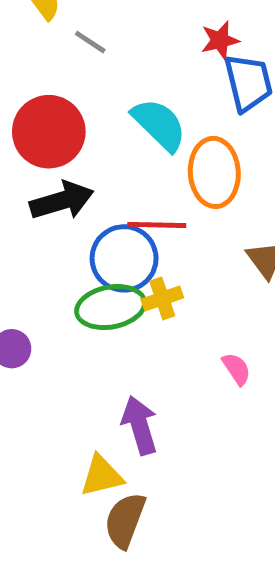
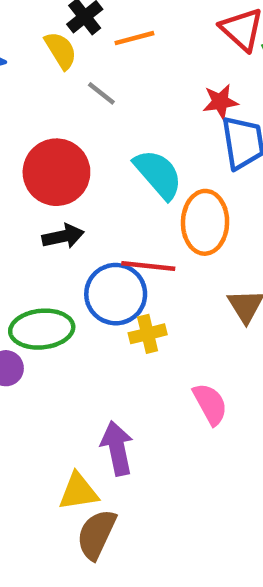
black arrow: (62, 201) -> (63, 236), size x0.7
green ellipse: (111, 307) -> (42, 329), moved
pink semicircle: (236, 369) -> (210, 404), size x1.4

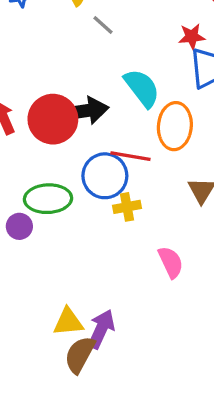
red circle: (56, 172) -> (53, 119), moved
black arrow: (63, 236) -> (85, 111), moved, size x1.5
purple arrow: (117, 448) -> (101, 329), moved, turned 33

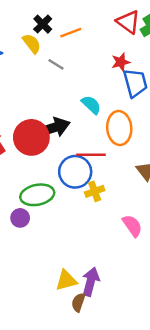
cyan semicircle: (142, 88) -> (91, 105), size x0.7
brown semicircle: (80, 355) -> (78, 302), size x0.7

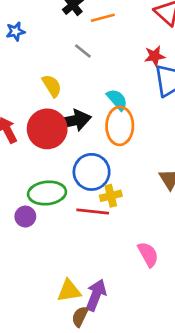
yellow semicircle: (32, 44) -> (52, 86), moved
orange ellipse: (119, 128) -> (120, 126), moved
red line: (91, 155) -> (93, 212), moved
pink semicircle: (132, 226) -> (148, 254), moved

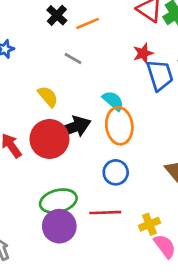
blue circle: (92, 172) -> (116, 172), moved, size x0.7
yellow cross: (111, 196) -> (149, 224), moved
purple circle: (25, 217) -> (59, 226), moved, size x1.6

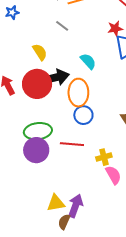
orange ellipse: (119, 126) -> (78, 93), moved

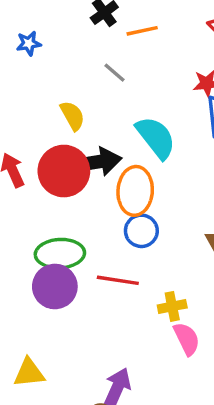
cyan semicircle: (88, 61) -> (156, 137), size x1.5
yellow triangle: (56, 203) -> (29, 373), moved

